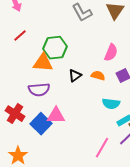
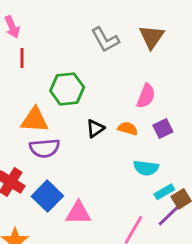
red line: (20, 36) -> (22, 58), moved, turned -48
orange triangle: (43, 63) -> (35, 120), moved
pink triangle: (56, 116) -> (78, 213), moved

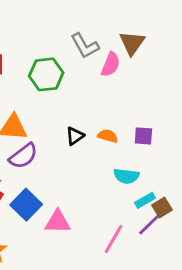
green hexagon: (67, 89) -> (46, 74), moved
pink semicircle: (146, 96) -> (111, 64), moved
purple square: (163, 128) -> (143, 136), turned 30
purple semicircle: (45, 148) -> (23, 156), turned -32

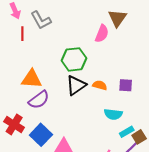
gray L-shape: (85, 46) -> (41, 20), moved
green hexagon: (46, 74) -> (74, 59), moved
black triangle: (75, 136) -> (76, 85), size x1.5

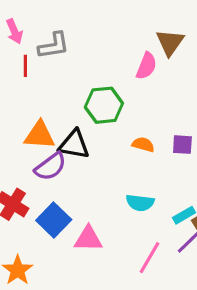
gray L-shape: (41, 20) -> (54, 46), turned -70
black triangle: (76, 85) -> (74, 145), moved, turned 45
cyan semicircle: (113, 114) -> (140, 203), moved

